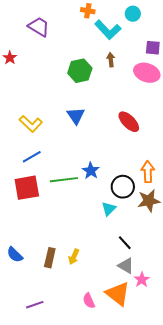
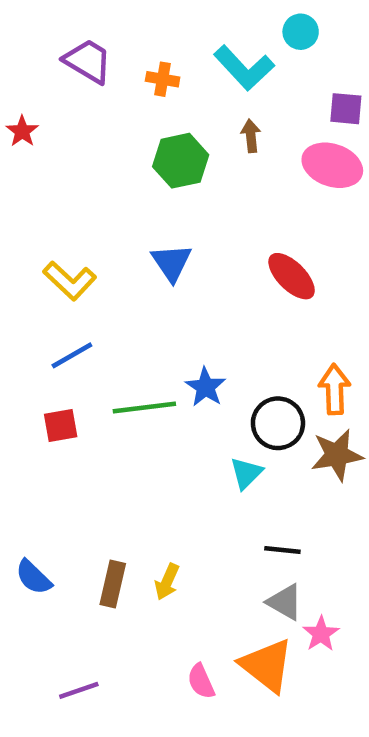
orange cross: (88, 11) -> (163, 79), moved
red square: (27, 188) -> (61, 426), size x0.6
black line: (125, 243) -> (282, 550), turned -42

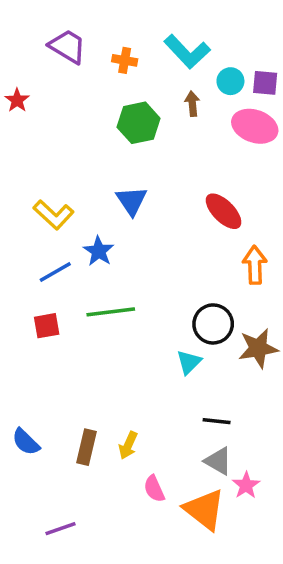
cyan circle: (301, 32) -> (230, 81), moved
blue star: (206, 387) -> (99, 251), moved
orange arrow: (335, 389) -> (255, 265), moved
pink semicircle: (201, 681) -> (154, 489), moved

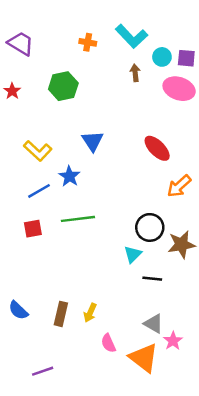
purple trapezoid: (67, 46) -> (21, 44), moved
red star: (17, 100) -> (12, 91), moved
green hexagon: (139, 123) -> (63, 86), moved
orange arrow: (255, 265) -> (179, 186), turned -130
black line: (217, 421) -> (152, 279), moved

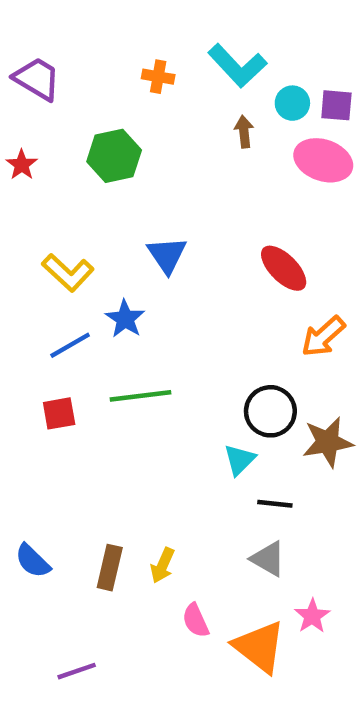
gray triangle: (153, 324) -> (268, 559), moved

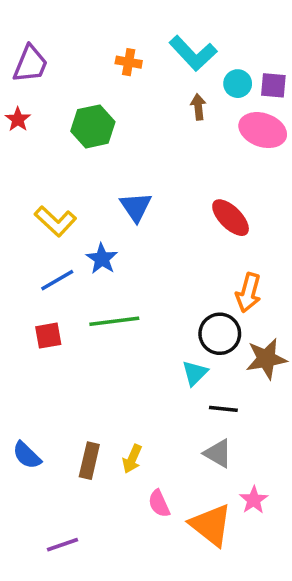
purple trapezoid: (37, 79) -> (30, 64), turned 81
red star: (22, 165) -> (18, 119), moved
orange arrow: (323, 336) -> (248, 293), moved, turned -33

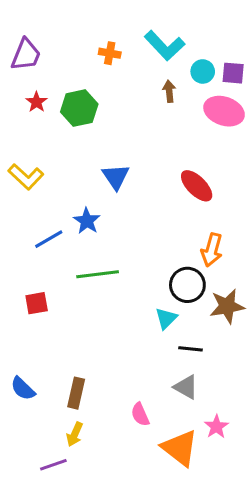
red star: (18, 119) -> (37, 102), moved
yellow L-shape: (55, 221) -> (26, 177), moved
red square: (48, 336) -> (37, 303), moved
yellow arrow: (132, 459) -> (75, 434), moved
pink semicircle: (159, 503) -> (140, 414), moved

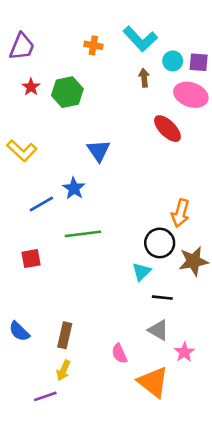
red ellipse: (197, 186) -> (167, 129), moved
pink star: (216, 427) -> (184, 352), moved

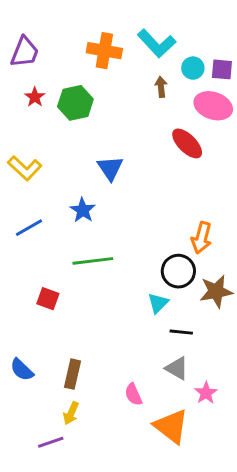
orange cross: (93, 45) -> (104, 51), size x1.6
blue line: (41, 204) -> (29, 228), moved
red square: (31, 259) -> (48, 299), moved, turned 30

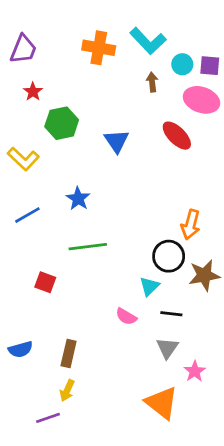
green hexagon: (75, 103) -> (62, 123), moved
blue triangle: (110, 168) -> (117, 141), moved
gray triangle: (177, 368) -> (167, 348), turned 35
blue semicircle: (22, 370) -> (21, 349), turned -60
pink semicircle: (133, 394) -> (126, 316), moved, turned -35

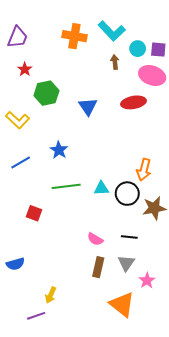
red ellipse: (177, 136) -> (133, 102), turned -55
cyan triangle: (149, 286) -> (101, 188), moved, turned 42
brown rectangle: (69, 354) -> (98, 267), moved

